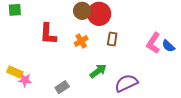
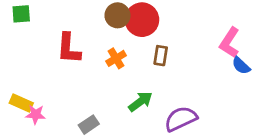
pink L-shape: (153, 43) -> (230, 43), moved

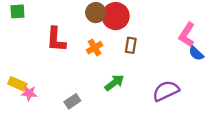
purple semicircle: (181, 119) -> (166, 91), moved

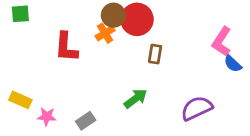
orange cross: (95, 48) -> (105, 33), moved
pink star: (29, 93) -> (47, 117), moved

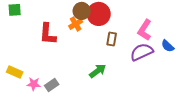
pink L-shape: (222, 42) -> (145, 30), moved
purple semicircle: (197, 108) -> (142, 52), moved
gray rectangle: (86, 121) -> (52, 85), moved

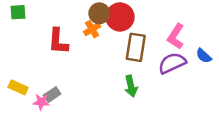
brown rectangle: (112, 39) -> (136, 47), size x1.6
green arrow: (98, 71) -> (131, 86), moved, turned 114
gray rectangle: (52, 85) -> (52, 95), moved

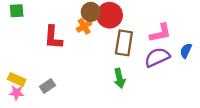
pink L-shape: (176, 36) -> (160, 33), turned -135
blue semicircle: (204, 56) -> (186, 51), turned 72
pink star: (41, 102) -> (17, 93), moved

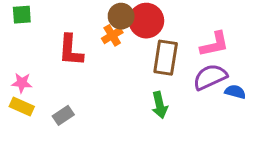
blue semicircle: (186, 51) -> (235, 92), moved, turned 80
pink star: (17, 93) -> (22, 83), moved

